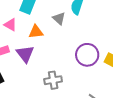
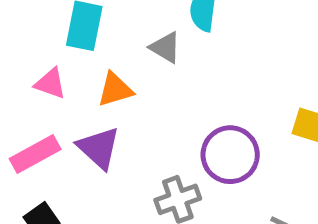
purple circle: (87, 55) -> (230, 155), moved

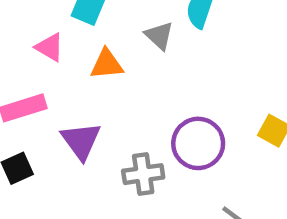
purple triangle: (99, 148) -> (81, 141), moved

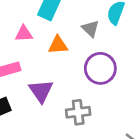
pink triangle: (50, 47) -> (24, 34), turned -36
purple circle: (198, 143) -> (100, 68), moved

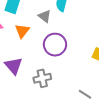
orange triangle: (58, 45) -> (22, 31), turned -42

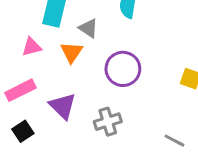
gray triangle: (45, 16) -> (88, 28), moved

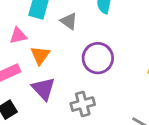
orange triangle: (72, 52) -> (40, 55), moved

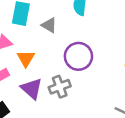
gray cross: (83, 104) -> (60, 87), moved

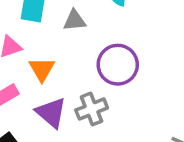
gray triangle: (49, 25) -> (75, 21), turned -35

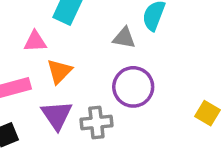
gray triangle: (75, 21) -> (124, 38), moved

